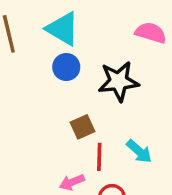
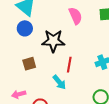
pink semicircle: (151, 33) -> (75, 16), turned 42
red line: (99, 157) -> (69, 65), moved

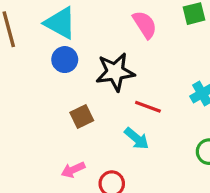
red line: (69, 65) -> (148, 107), turned -70

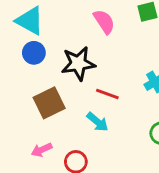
brown square: (82, 116) -> (49, 103), size x1.5

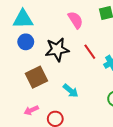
cyan triangle: (30, 21) -> (23, 19), turned -30
red line: (107, 94) -> (90, 52), moved, turned 35

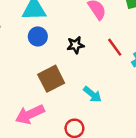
black star: (57, 49) -> (75, 45), size x0.6
pink arrow: (31, 110) -> (30, 114), moved, size x1.6

